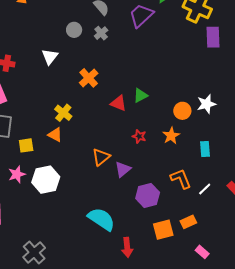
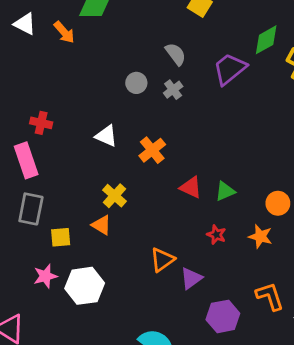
white triangle: (50, 57) -> (106, 136), moved, turned -48
green triangle: (140, 95) -> (225, 191), moved
orange star: (171, 136) -> (260, 236), turned -30

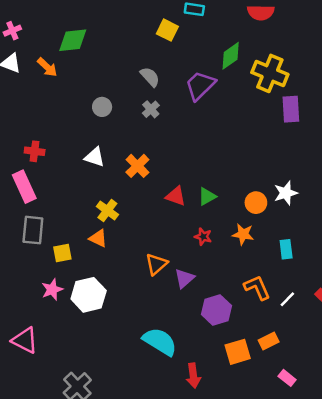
gray circle: (136, 83) -> (102, 107), moved

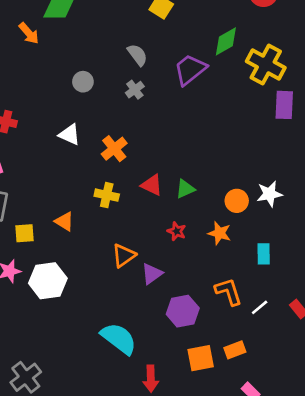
yellow cross: (107, 210) -> (107, 195), moved, turned -30

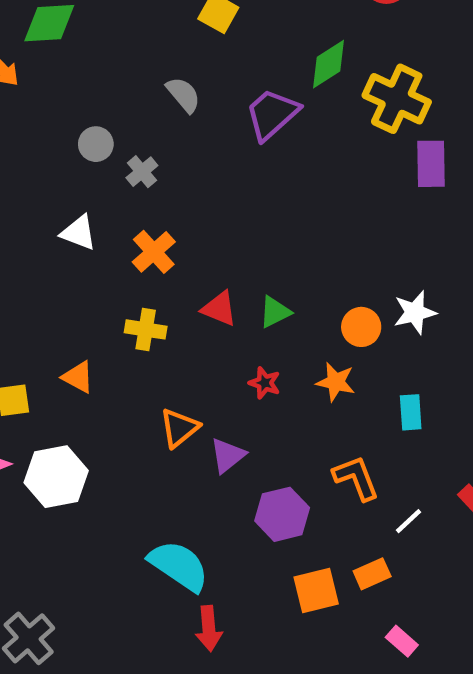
gray cross: (135, 90) -> (142, 172), moved
white line: (260, 307) -> (409, 521), moved
red arrow: (151, 379) -> (209, 628), moved

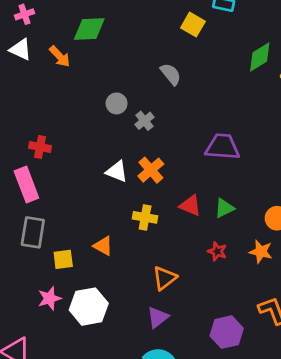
purple trapezoid: (272, 114) -> (222, 147), moved, turned 45
white triangle: (79, 233) -> (117, 172), moved
purple triangle: (228, 455) -> (158, 317), moved

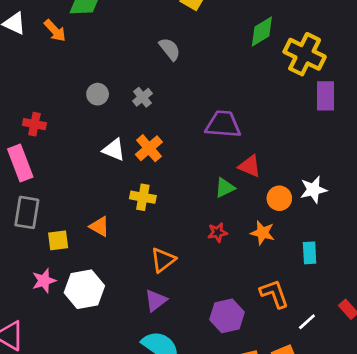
gray circle: (117, 103) -> (98, 94), moved
red triangle: (190, 206) -> (250, 166), moved
red star: (217, 251) -> (217, 232), turned -30

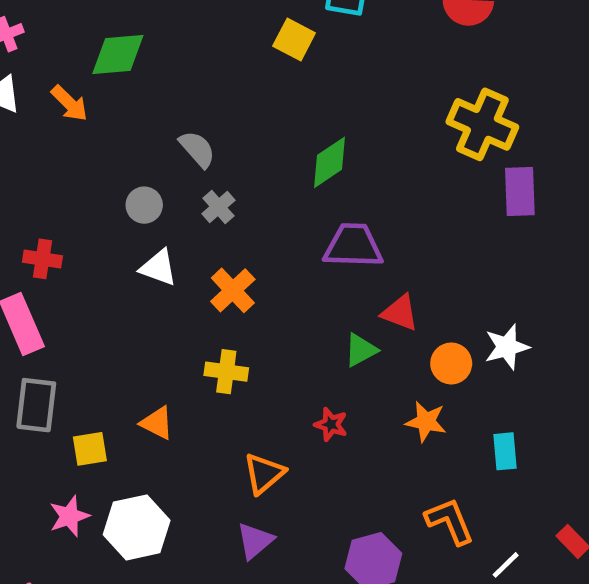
green diamond: (262, 31) -> (330, 162), moved
gray semicircle: (170, 49) -> (197, 149), moved
white triangle: (114, 150) -> (158, 268), moved
red star: (217, 232) -> (331, 424), moved, turned 30

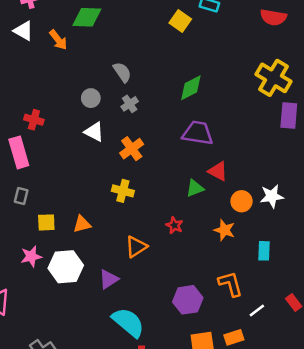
gray rectangle: (36, 405) -> (21, 196), size x0.6
orange triangle: (157, 423) -> (82, 224), moved, turned -48
purple triangle: (255, 541) -> (109, 279), moved

